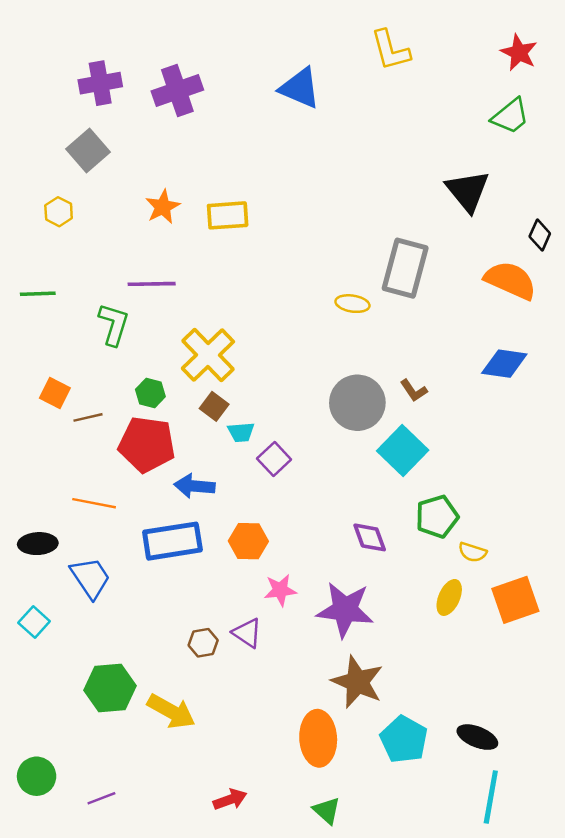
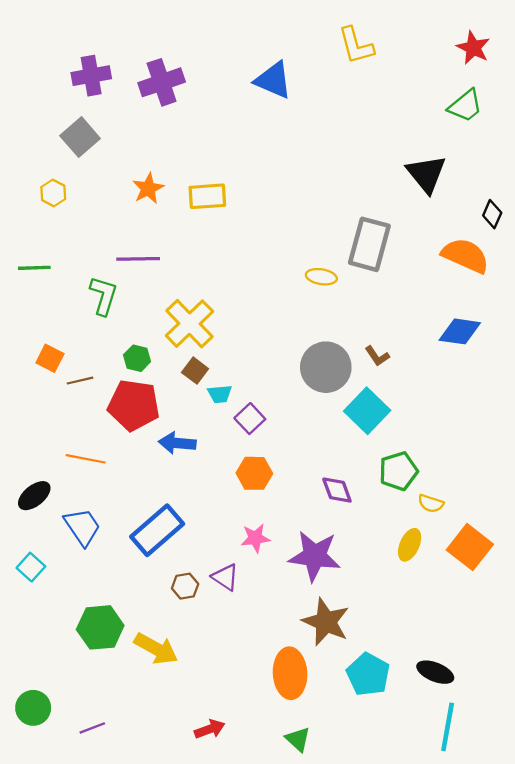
blue rectangle: (172, 541) -> (157, 530), moved, turned -32
orange hexagon: (248, 541) -> (254, 473), moved
black ellipse: (38, 544) -> (34, 496), turned -36
orange square: (515, 600) -> (470, 547), turned -33

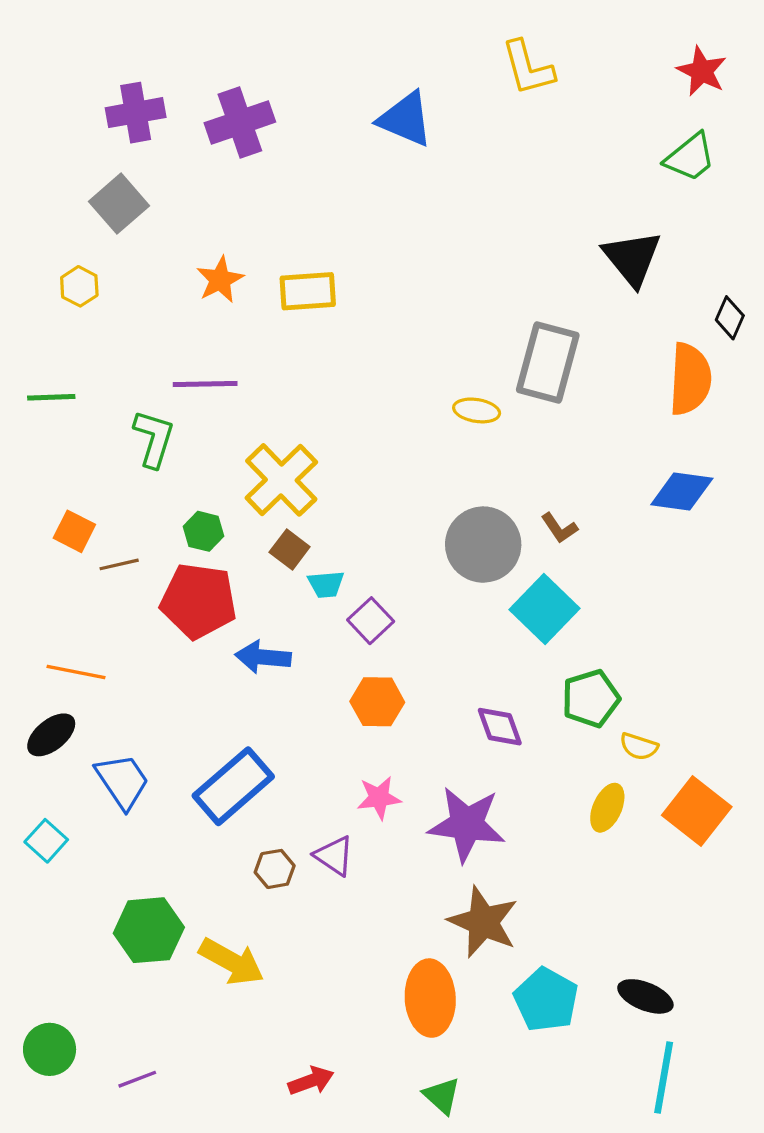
orange semicircle: (465, 255) -> (690, 379), turned 69
orange line: (86, 459) -> (76, 672), moved

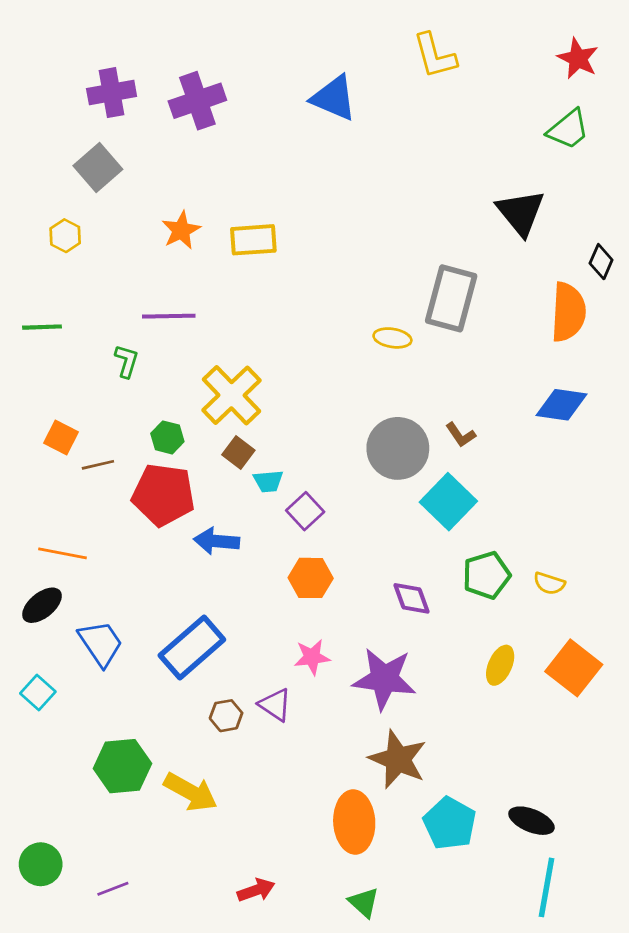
green L-shape: (154, 439) -> (127, 361), size x0.7
yellow semicircle: (639, 746) -> (549, 583), moved

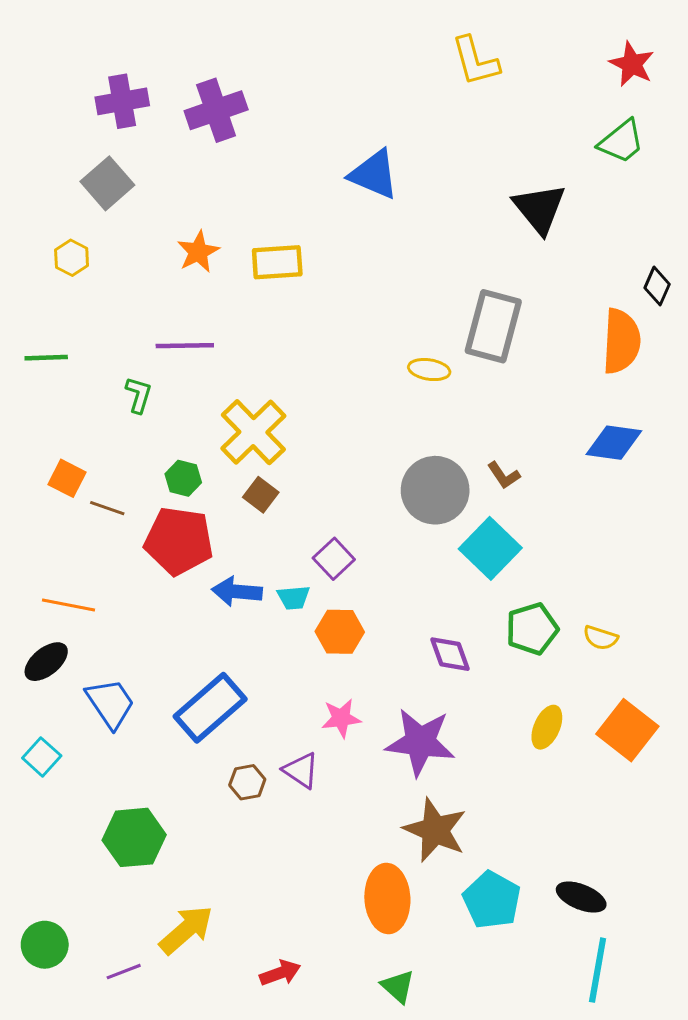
blue triangle: (334, 98) -> (374, 174), moved
black triangle: (521, 213) -> (539, 209), moved
brown line: (98, 465) -> (107, 508), turned 32
cyan trapezoid: (268, 481) -> (294, 598), moved
yellow arrow: (191, 792) -> (186, 930), moved, turned -70

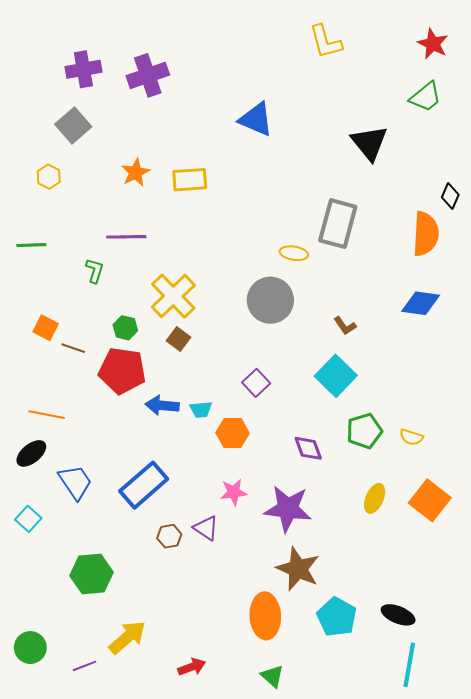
gray circle: (435, 490) -> (270, 300), moved
purple square: (334, 559) -> (256, 383), moved

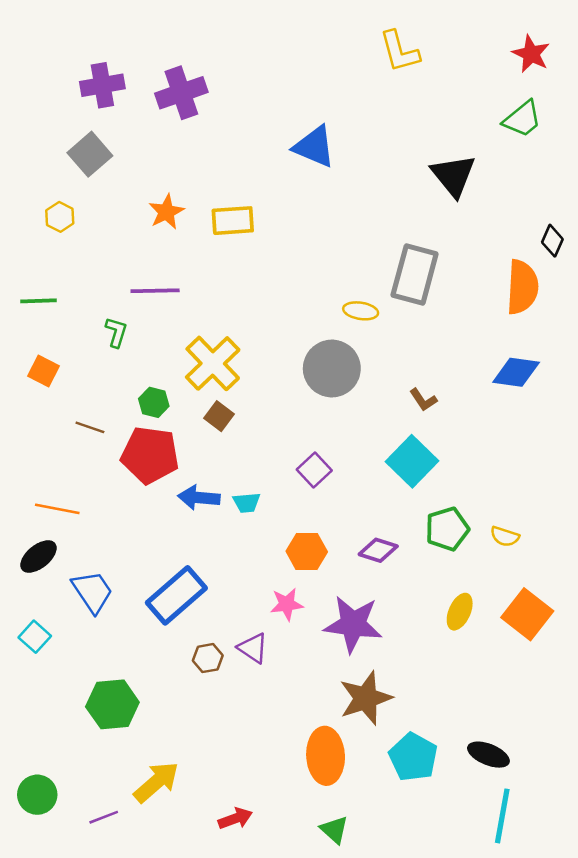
orange square: (46, 328) -> (44, 371), moved
orange hexagon: (233, 433) -> (307, 551), moved
purple diamond: (308, 448) -> (378, 550), turned -52
brown star: (298, 569) -> (366, 698), turned 30

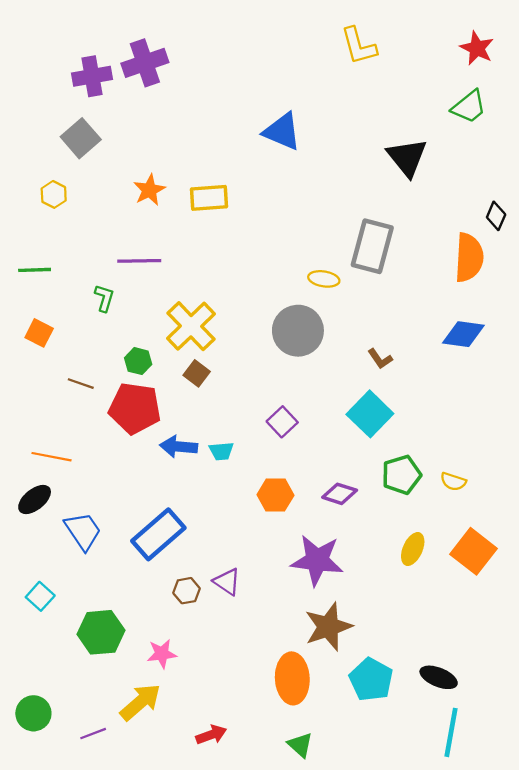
purple cross: (181, 93) -> (145, 63), moved
pink star: (287, 604) -> (162, 654), moved
cyan square: (35, 637) -> (40, 596), moved

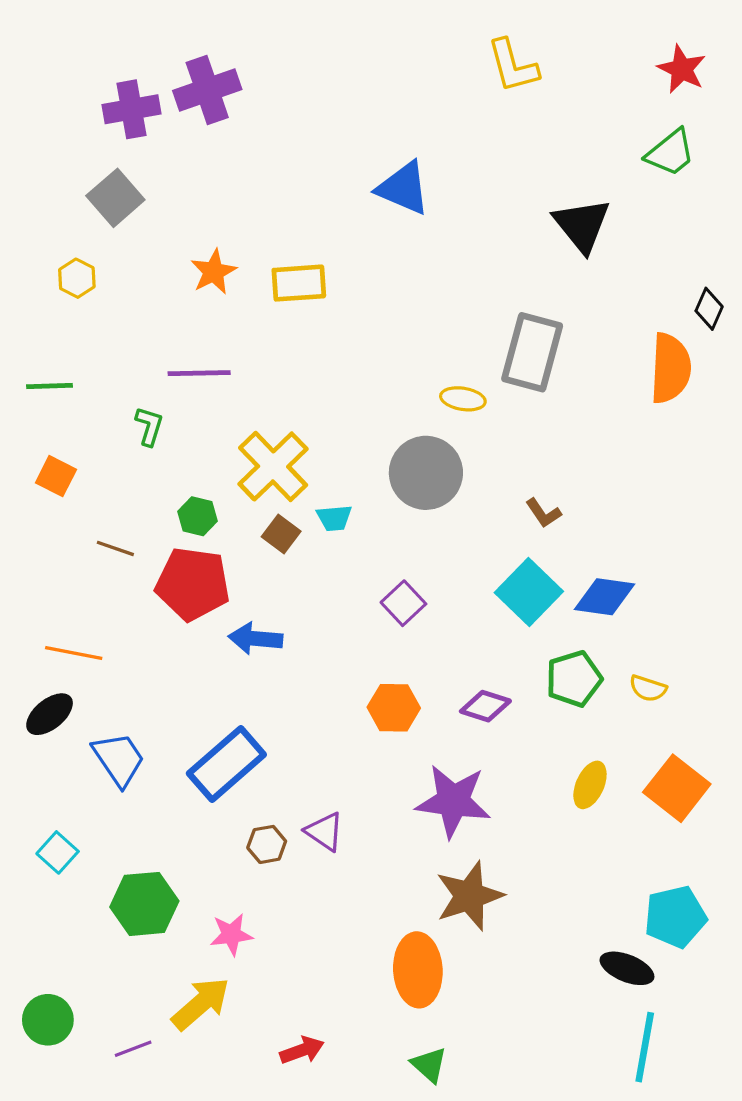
blue diamond: (463, 334) -> (604, 597), moved
cyan trapezoid: (221, 451) -> (334, 518), moved
cyan pentagon: (371, 680) -> (675, 917), moved, turned 30

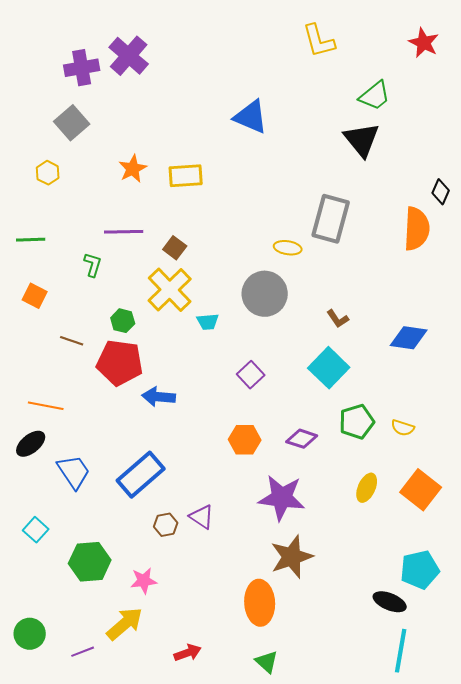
purple cross: (207, 90) -> (129, 56), turned -30
green trapezoid: (670, 153) -> (375, 96), moved
brown square: (281, 534) -> (175, 248), moved
blue diamond: (604, 597) -> (409, 338), moved

